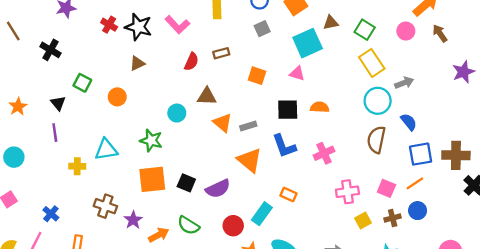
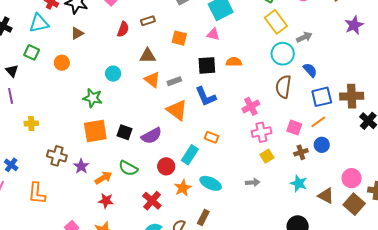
brown triangle: (207, 96) -> (148, 56), moved
cyan triangle: (106, 150) -> (39, 23), moved
pink cross: (324, 153) -> (251, 106), moved
yellow square: (363, 221) -> (267, 156), moved

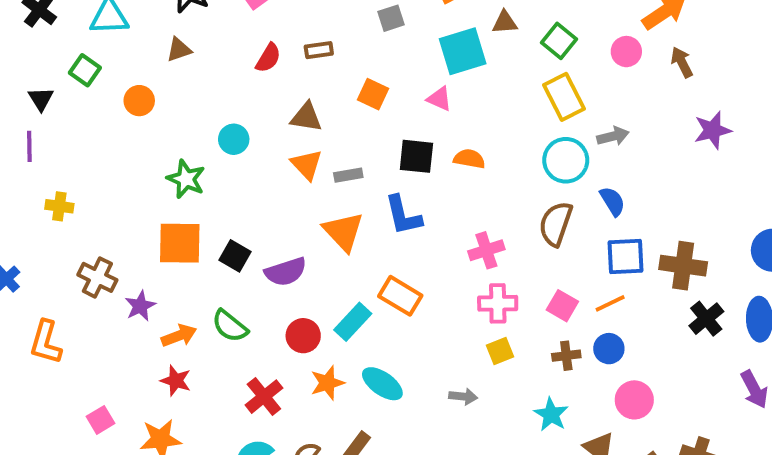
orange rectangle: (212, 137) -> (400, 296), size x1.5
pink circle: (352, 178) -> (634, 400), moved

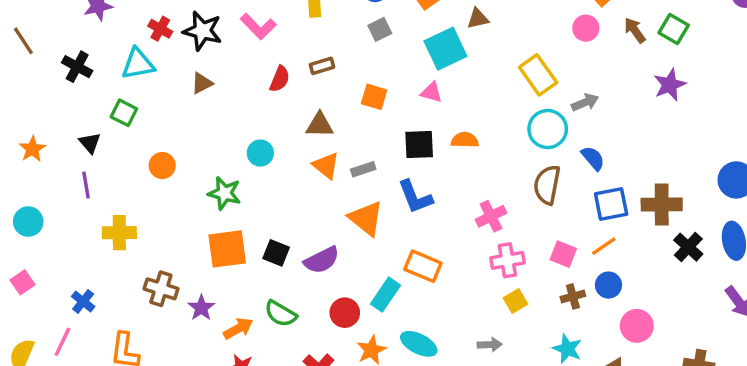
green square: (559, 41) -> (674, 29), moved
orange circle: (139, 101) -> (162, 166), moved
yellow cross: (59, 206) -> (119, 233), size x1.4

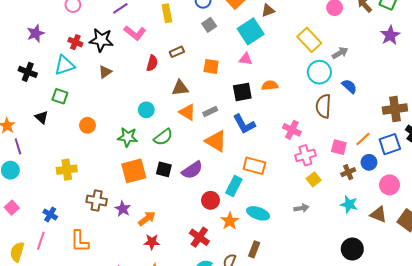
purple line: (86, 185) -> (18, 146), moved
blue square: (611, 204) -> (390, 144), moved
pink cross: (491, 216) -> (292, 130), turned -30
green semicircle: (281, 314) -> (163, 137), moved, turned -60

